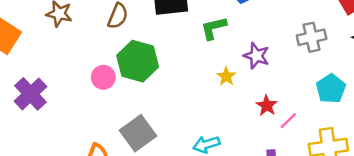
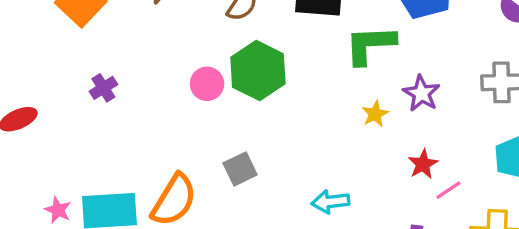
green L-shape: (214, 28) -> (370, 45), size x1.4
purple cross: (31, 94) -> (103, 88), size x0.6
gray square: (138, 133) -> (240, 169), size x0.7

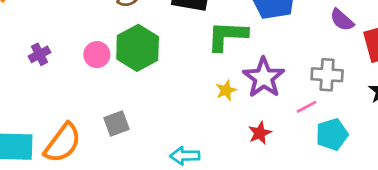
purple cross: (103, 88) -> (39, 54), moved
purple star: (421, 93) -> (264, 78), size x1.4
pink line: (448, 190) -> (307, 107), moved

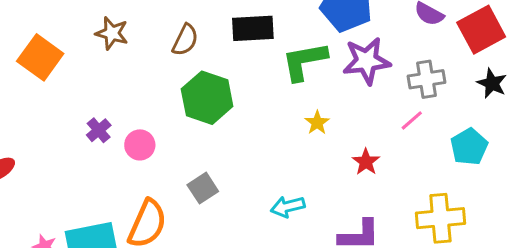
pink circle: (97, 55) -> (140, 145), moved
purple star: (264, 78) -> (366, 61), moved, turned -30
cyan pentagon: (332, 134) -> (469, 147), moved

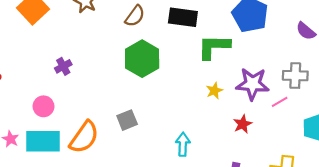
purple star: (366, 61) -> (253, 84), moved
pink circle: (140, 145) -> (44, 106), moved
cyan arrow: (288, 207) -> (183, 144), turned 95

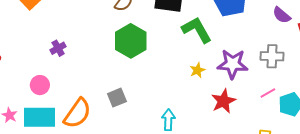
green L-shape: (214, 47) -> (197, 30), turned 60
pink line: (280, 102) -> (268, 93), moved
red star: (243, 124) -> (223, 101), size x1.4

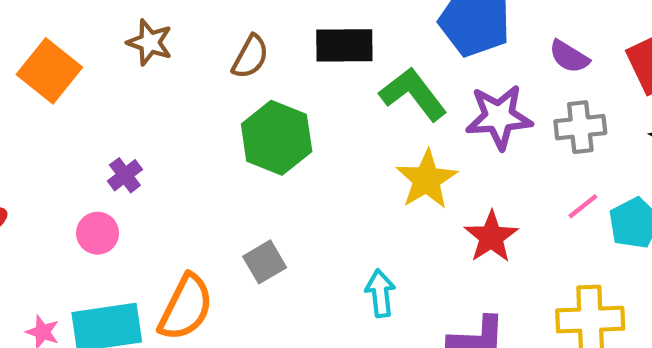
purple semicircle: (282, 15) -> (569, 57), moved
purple star: (233, 64) -> (499, 117), moved
yellow star: (197, 70) -> (427, 180), size x1.8
pink circle: (40, 85) -> (98, 233), moved

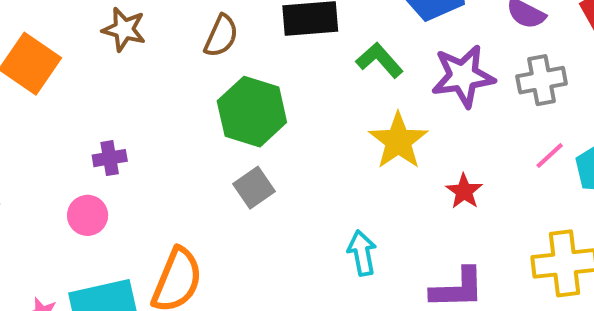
green L-shape: (413, 94) -> (379, 60), size x0.7
purple cross: (125, 175) -> (110, 158), turned 32
red star: (491, 237) -> (464, 191), size x0.7
gray square: (265, 262) -> (254, 188), moved

